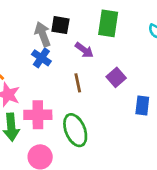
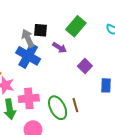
green rectangle: (108, 23) -> (76, 26), turned 36
blue cross: (41, 58) -> (28, 56), size x1.6
brown line: (78, 83) -> (75, 105), moved

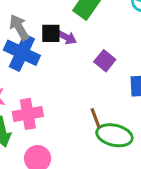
black square: (40, 30) -> (51, 33), moved
green ellipse: (58, 108) -> (114, 135), moved, turned -45

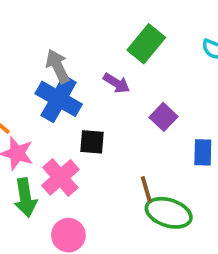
black square: (51, 33) -> (92, 142), moved
pink cross: (28, 114) -> (60, 177), turned -36

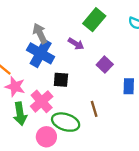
green ellipse: (169, 213) -> (66, 122), moved

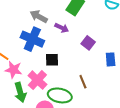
gray arrow: (40, 33) -> (39, 16), moved, turned -30

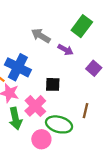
blue cross: (32, 39) -> (18, 67), moved
brown line: (83, 82) -> (85, 111), turned 32

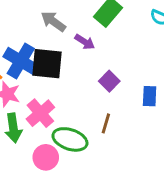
purple square: (94, 68) -> (109, 81), moved
black square: (53, 84) -> (47, 64), moved, size x1.6

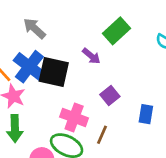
gray arrow: (53, 21) -> (34, 28), moved
pink cross: (40, 113) -> (74, 117), moved, turned -36

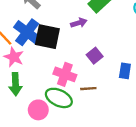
purple arrow: (91, 56) -> (79, 23), turned -56
brown line: (102, 135) -> (88, 89), turned 63

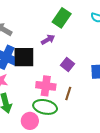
brown line: (88, 89) -> (68, 93), turned -56

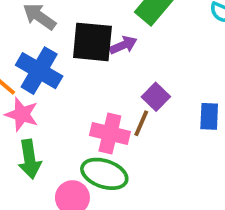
black square: (24, 57) -> (92, 42), moved
brown line: (68, 93) -> (141, 123), moved

